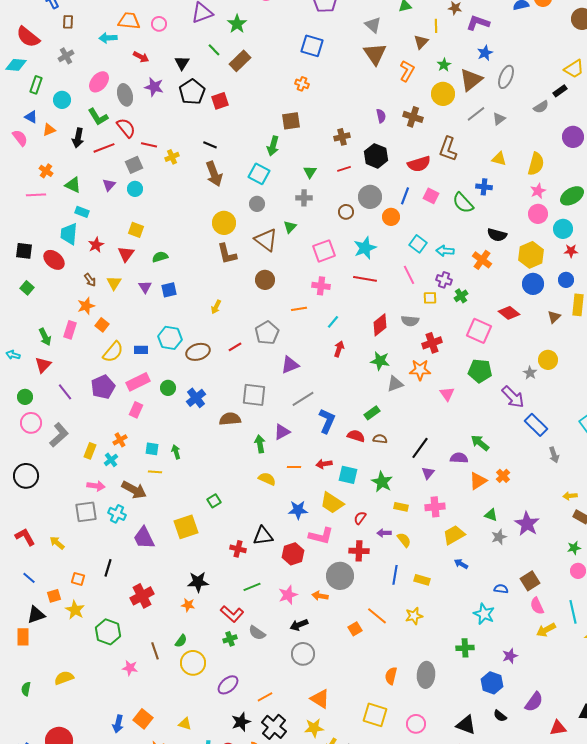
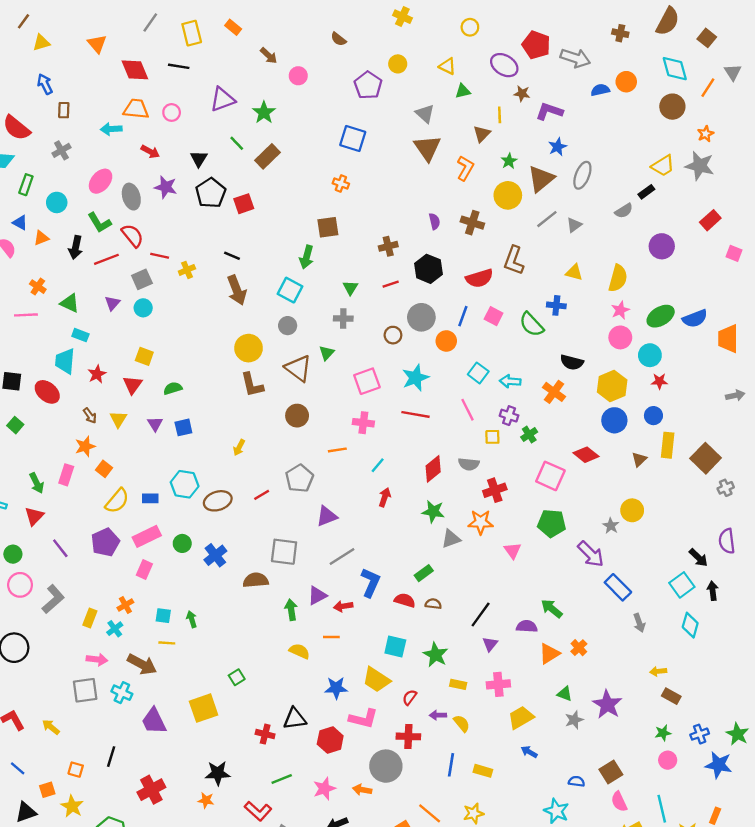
red arrow: (324, 464) -> (343, 606), moved

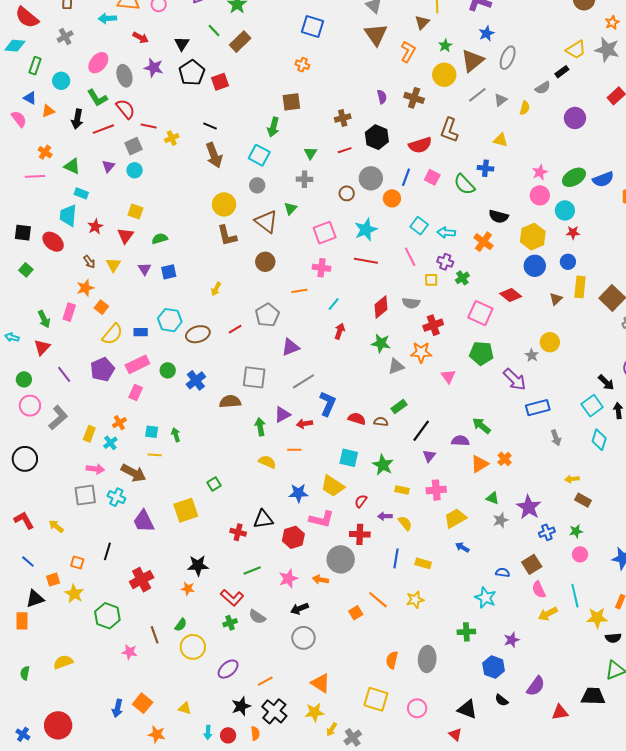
yellow semicircle: (618, 278) -> (525, 108), moved, size x0.6
green rectangle: (424, 573) -> (399, 407), moved
blue rectangle: (618, 587) -> (538, 408), turned -60
blue cross: (700, 734) -> (547, 532), moved

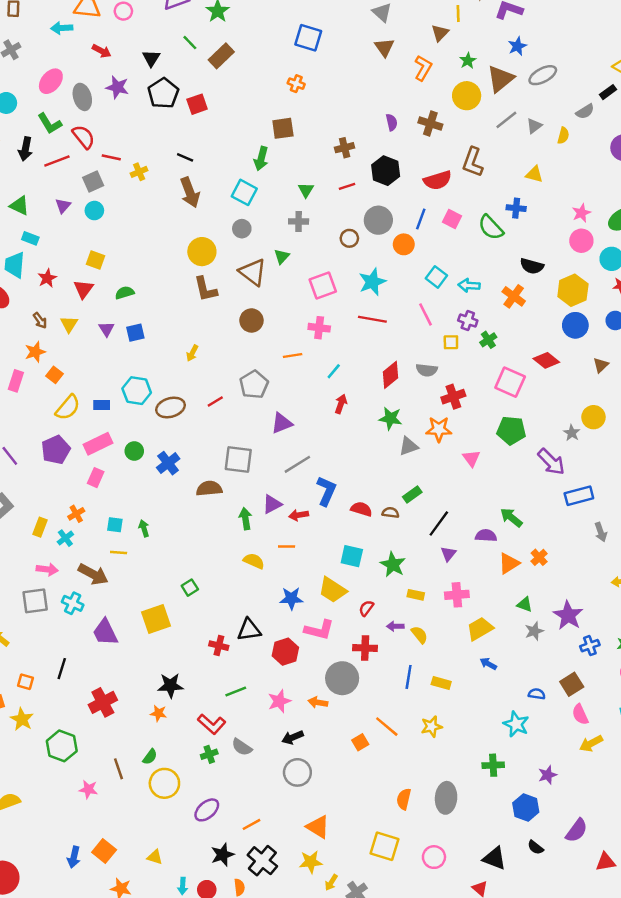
brown triangle: (376, 35) -> (384, 47), size x0.7
gray ellipse: (508, 58) -> (543, 75), turned 40

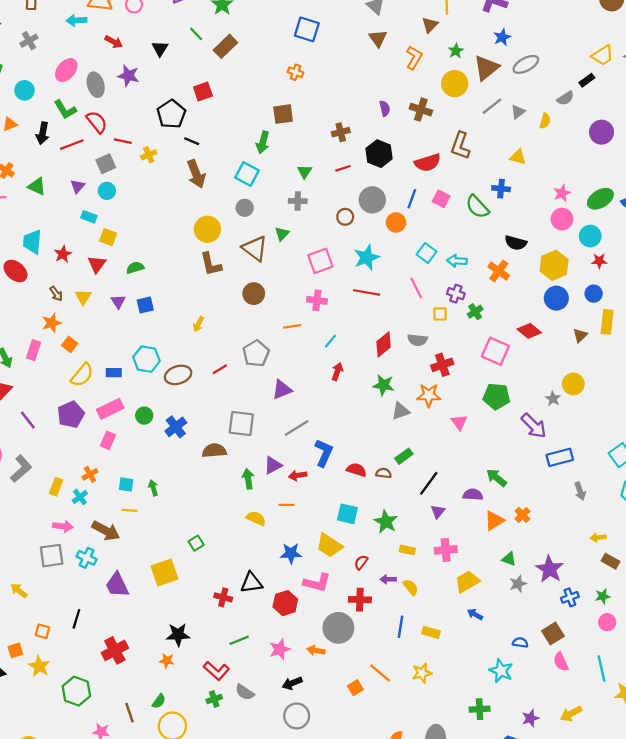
black pentagon: (163, 93) -> (171, 114), moved
cyan rectangle: (30, 238) -> (89, 217), moved
yellow arrow: (591, 743) -> (571, 714), moved

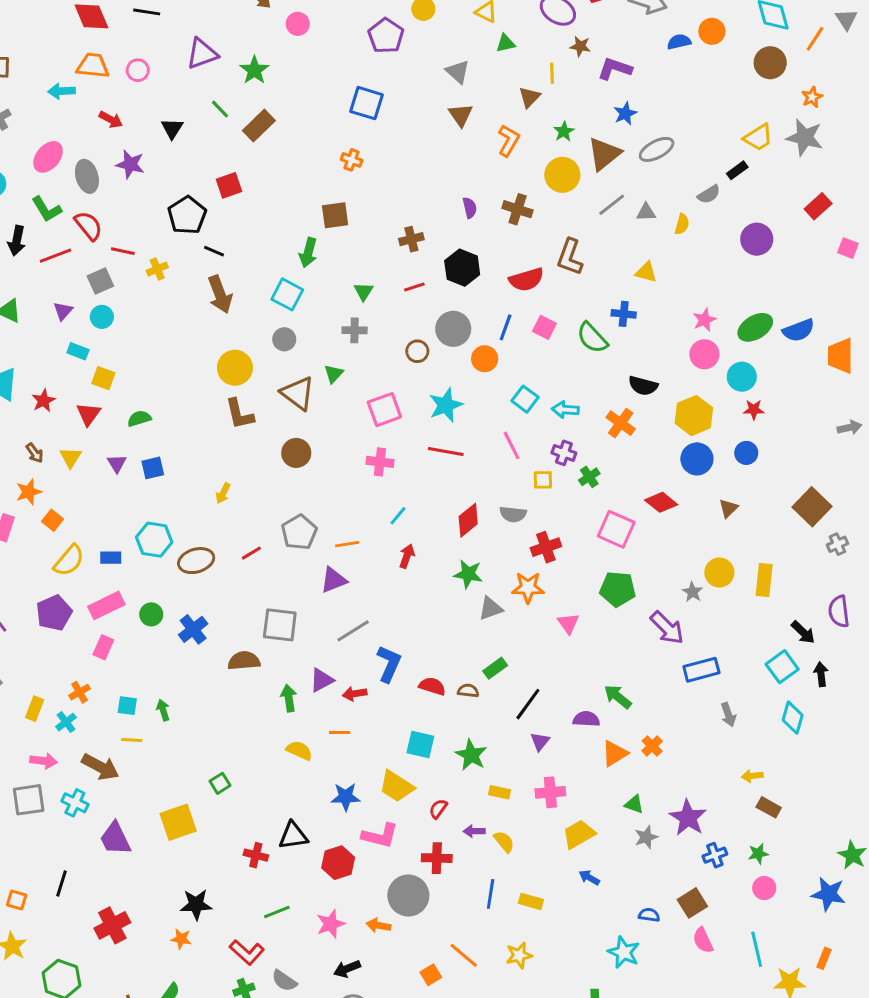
gray triangle: (518, 112) -> (646, 212), turned 35
yellow rectangle: (607, 322) -> (764, 580), moved
orange line: (292, 326) -> (347, 544), moved

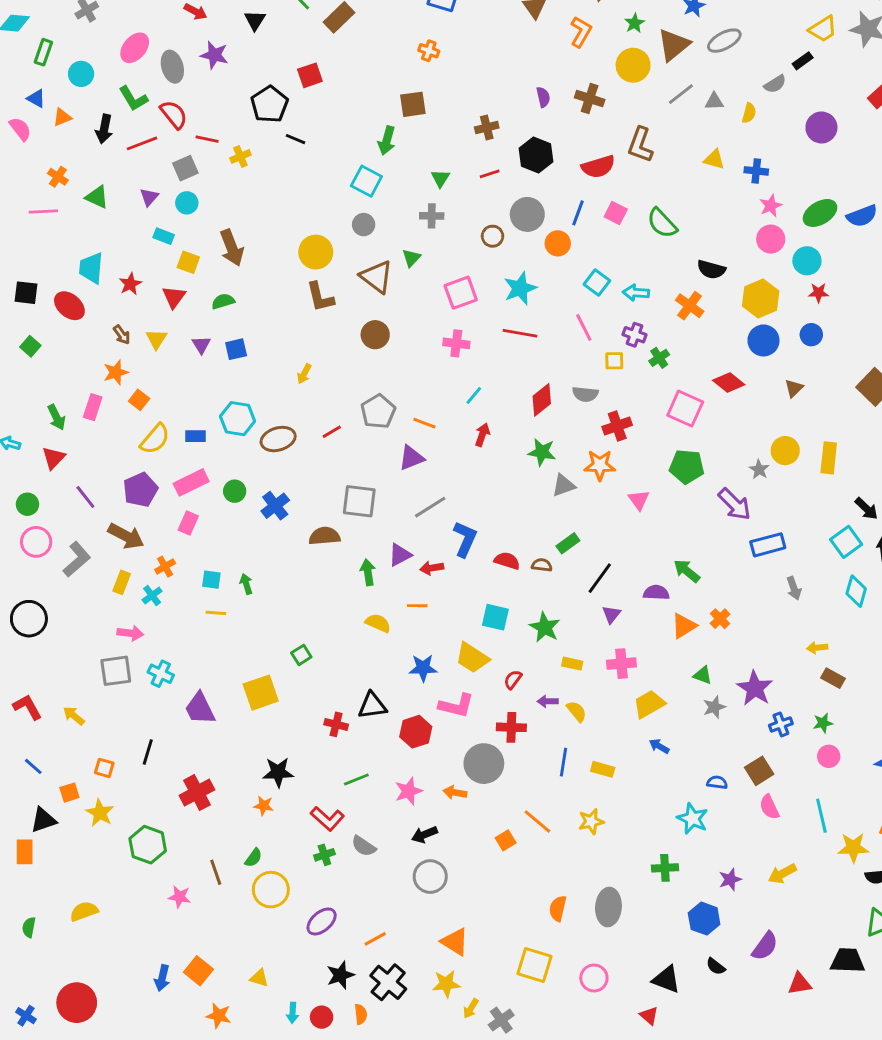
brown arrow: (220, 294) -> (232, 248), moved
blue cross: (624, 314) -> (756, 171), moved
orange line: (347, 544) -> (424, 423), turned 30
brown arrow: (100, 767) -> (126, 536), moved

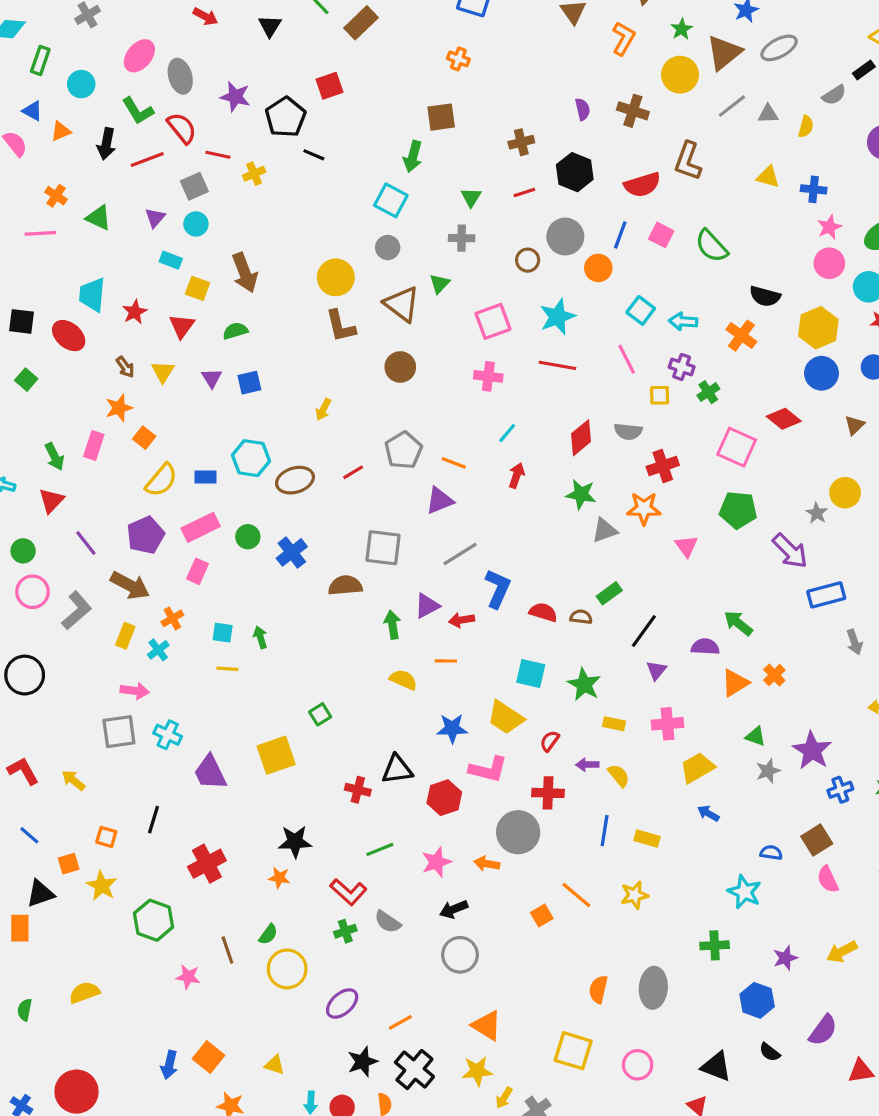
purple star: (214, 55) -> (235, 97), moved

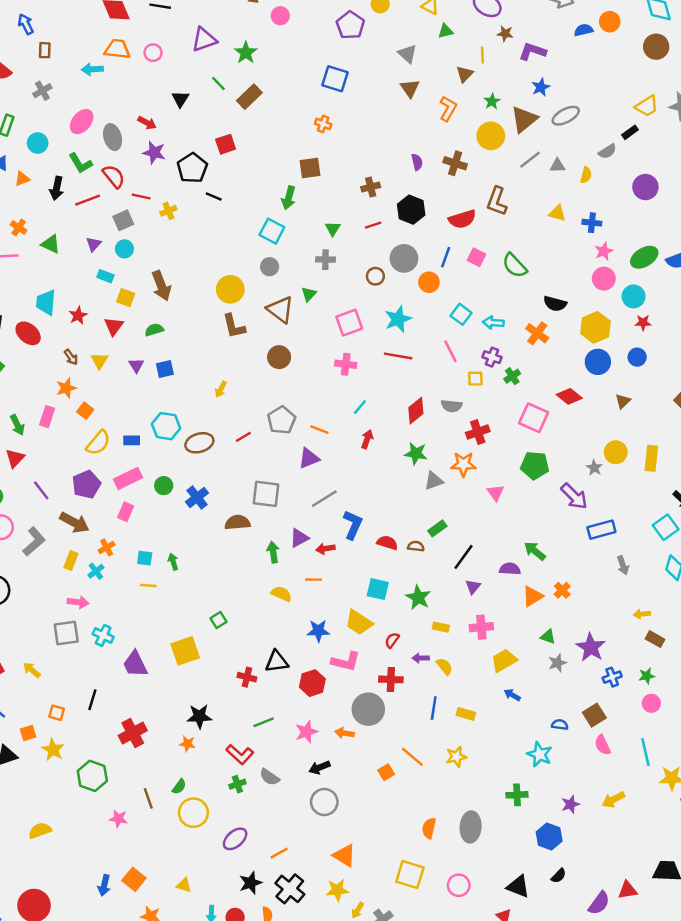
red arrow: (205, 16) -> (147, 123), moved
purple semicircle: (823, 1030) -> (599, 903), moved
black semicircle: (770, 1052) -> (559, 876), turned -84

